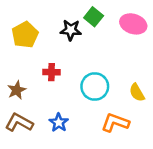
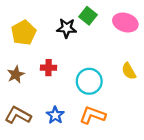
brown star: (17, 90) -> (16, 74), moved
yellow semicircle: (137, 92) -> (129, 71), moved
orange L-shape: (115, 123) -> (93, 115), moved

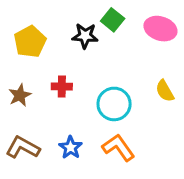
orange L-shape: (93, 115) -> (118, 147), turned 35

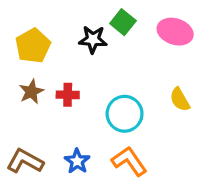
brown star: (20, 95) -> (31, 92), moved

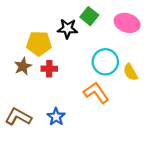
yellow pentagon: (33, 46) -> (39, 43), moved, turned 30
cyan circle: (125, 114) -> (105, 62), moved
orange L-shape: (129, 161) -> (96, 93), moved

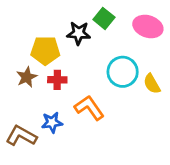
orange L-shape: (96, 93) -> (89, 108), moved
blue star: (56, 117) -> (52, 122), moved, turned 30

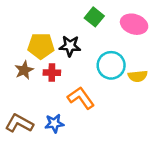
black star: (79, 33) -> (70, 46), moved
yellow semicircle: (152, 84) -> (138, 76), turned -66
blue star: (52, 122) -> (54, 123), moved

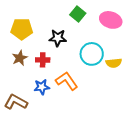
yellow pentagon: (41, 46) -> (22, 29), moved
blue star: (54, 123) -> (42, 87), moved

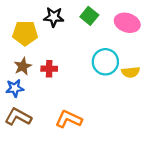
black star: (58, 38) -> (54, 17), moved
orange L-shape: (67, 81) -> (69, 119), moved, turned -30
blue star: (42, 87) -> (15, 88), moved

